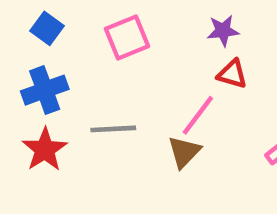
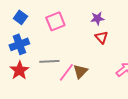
red triangle: (232, 74) -> (101, 37), turned 32
pink line: (198, 115) -> (66, 72), moved

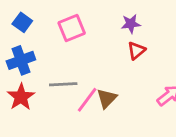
red triangle: (101, 37) -> (136, 51), turned 32

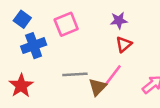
blue cross: (21, 60) -> (34, 46), moved
gray line: (63, 84) -> (75, 74), moved
pink line: (87, 100) -> (113, 76), moved

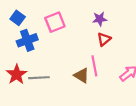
gray line: (75, 74) -> (39, 78), moved
pink line: (113, 76) -> (94, 66), turned -48
brown triangle: (97, 87) -> (82, 75), turned -42

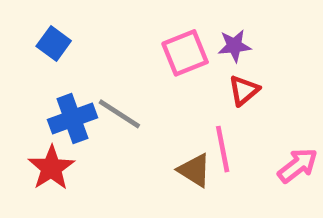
pink square: (55, 22) -> (185, 53), moved
blue cross: (27, 40) -> (72, 119), moved
gray line: (39, 78) -> (119, 114), moved, turned 36

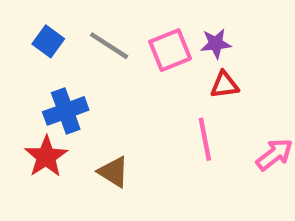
red triangle: (244, 90) -> (224, 85), turned 32
gray line: (119, 114) -> (109, 46), moved
brown triangle: (194, 170) -> (114, 172), moved

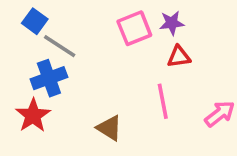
gray line: (109, 46) -> (60, 46), moved
brown triangle: (114, 172) -> (109, 128), moved

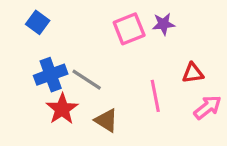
gray line: (60, 46) -> (87, 80), moved
red triangle: (179, 57) -> (193, 73), moved
red star: (33, 115) -> (62, 109), moved

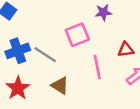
pink square: (129, 29) -> (77, 35), moved
red star: (62, 109) -> (18, 88), moved

